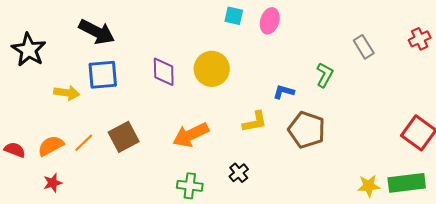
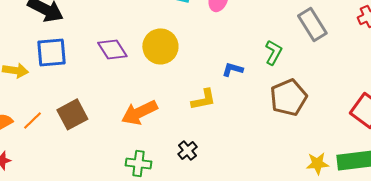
gray rectangle: (364, 47) -> (312, 24), size x1.4
purple diamond: (164, 72) -> (112, 49), turned -32
brown pentagon: (307, 130) -> (288, 97), moved, turned 30

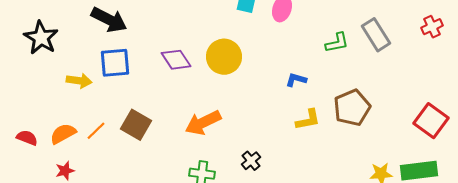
green L-shape: (273, 52) -> (337, 43), moved, turned 50
yellow L-shape: (203, 99) -> (308, 120), moved
brown square: (72, 114) -> (136, 125), turned -32

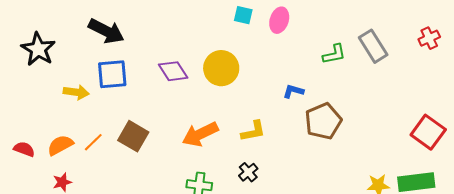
brown pentagon: (352, 108) -> (323, 121), moved
yellow L-shape: (308, 120) -> (253, 131), moved

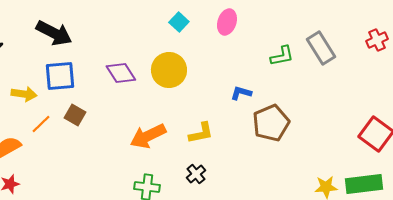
cyan square: (243, 15) -> (179, 22), moved, turned 30
brown square: (133, 136) -> (75, 115), moved, size x0.7
orange line: (93, 142) -> (41, 124), moved

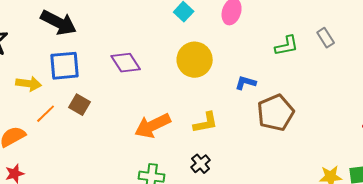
gray rectangle: (321, 48) -> (326, 38), size x0.6
yellow circle: (169, 70) -> (195, 60), moved

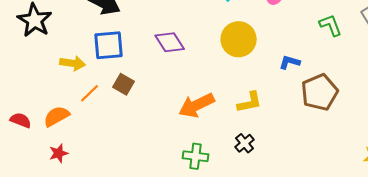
green L-shape: (287, 46) -> (331, 25), turned -100

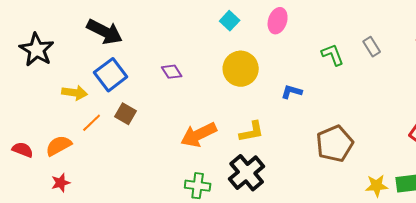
purple diamond: (170, 42) -> (172, 72), size x0.7
blue square: (109, 45) -> (111, 75), turned -32
brown pentagon: (320, 92) -> (335, 144), moved
black cross: (245, 143) -> (247, 173), size x1.8

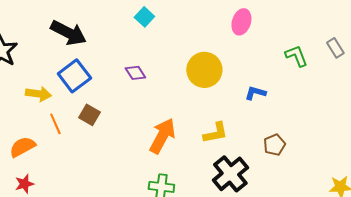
cyan square: (230, 21) -> (144, 17), moved
orange line: (92, 123) -> (55, 124), turned -70
orange arrow: (199, 135) -> (162, 136), turned 144
brown pentagon: (335, 144) -> (274, 145), moved, size x0.6
black cross: (247, 173) -> (230, 174), moved

